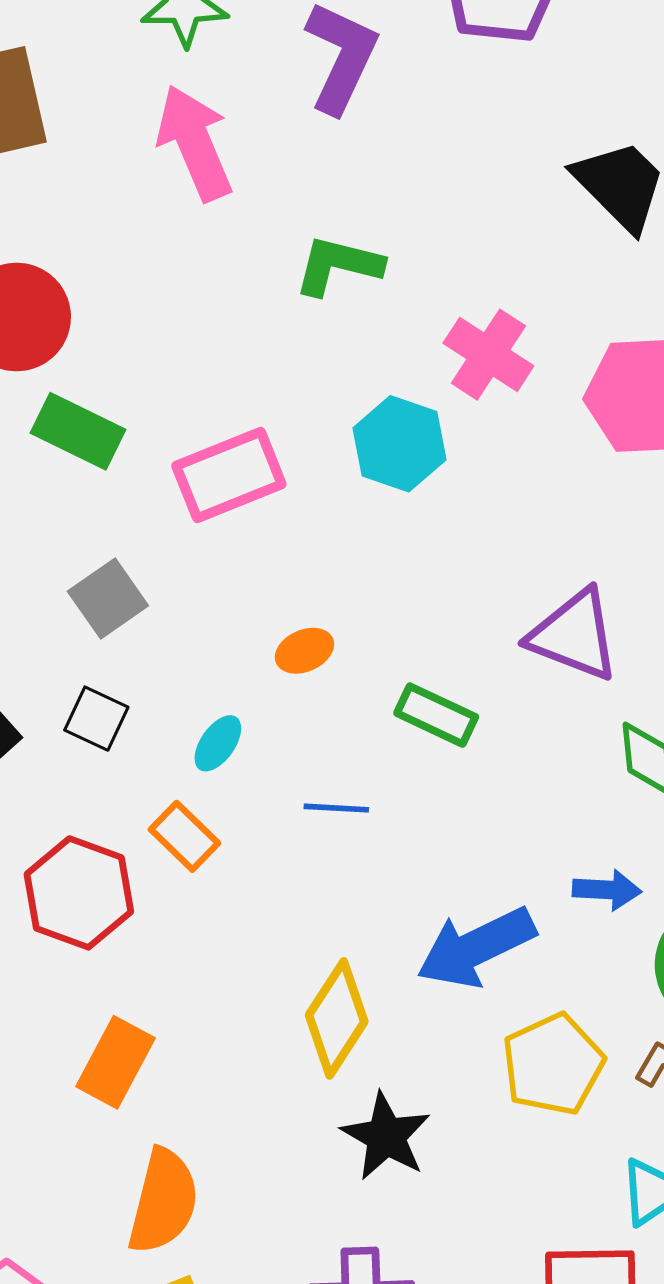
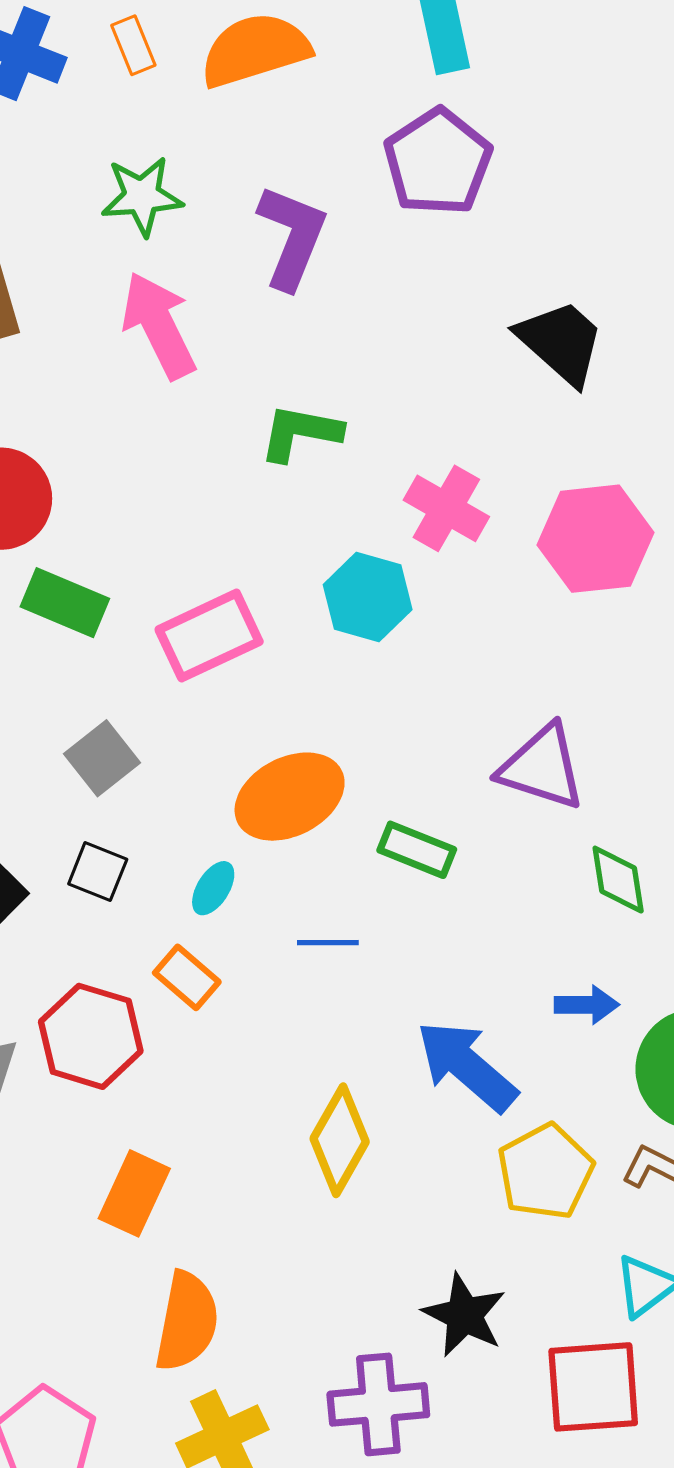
orange ellipse: (304, 651) -> (290, 797), size x2.0
blue arrow: (476, 947) -> (467, 1066), turned 70
black star: (386, 1136) -> (464, 1315), moved

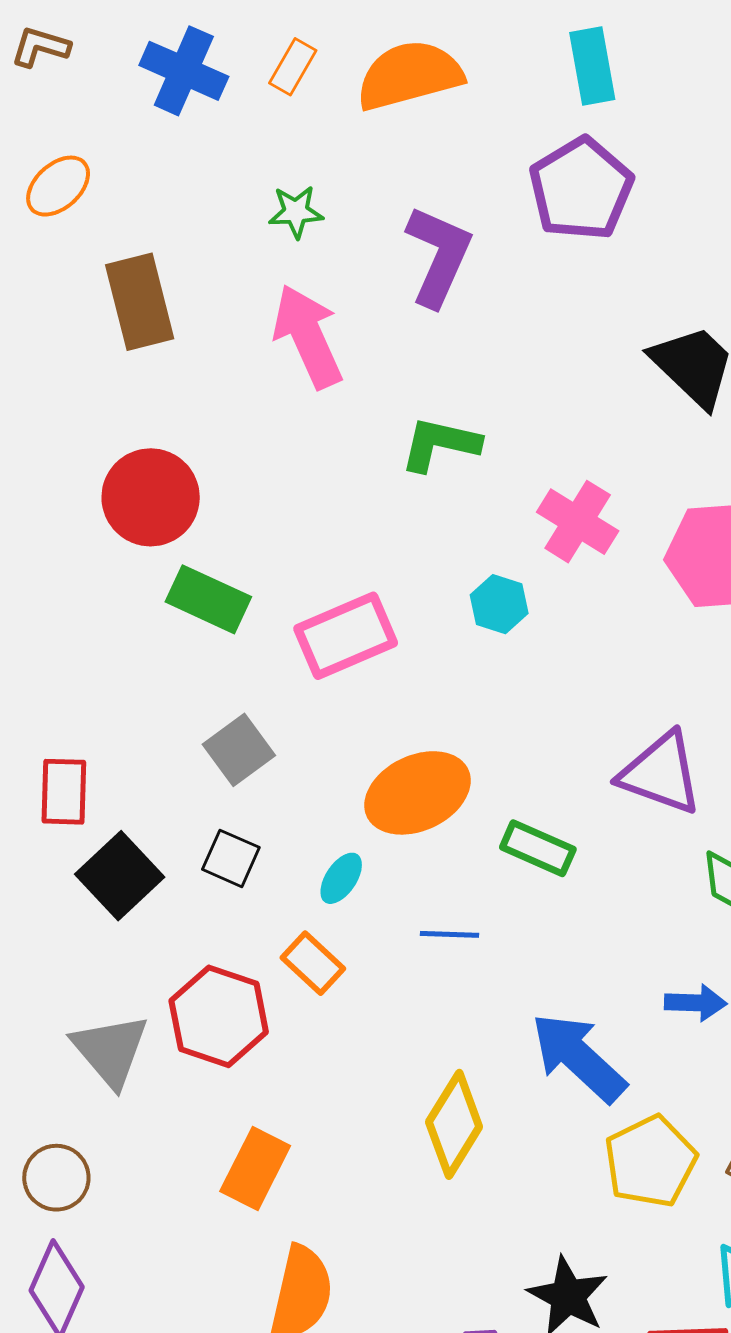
orange rectangle: (133, 45) -> (293, 67), turned 50
green star: (142, 196) -> (296, 212), size x0.7
cyan hexagon: (368, 597) -> (499, 604), size x0.7

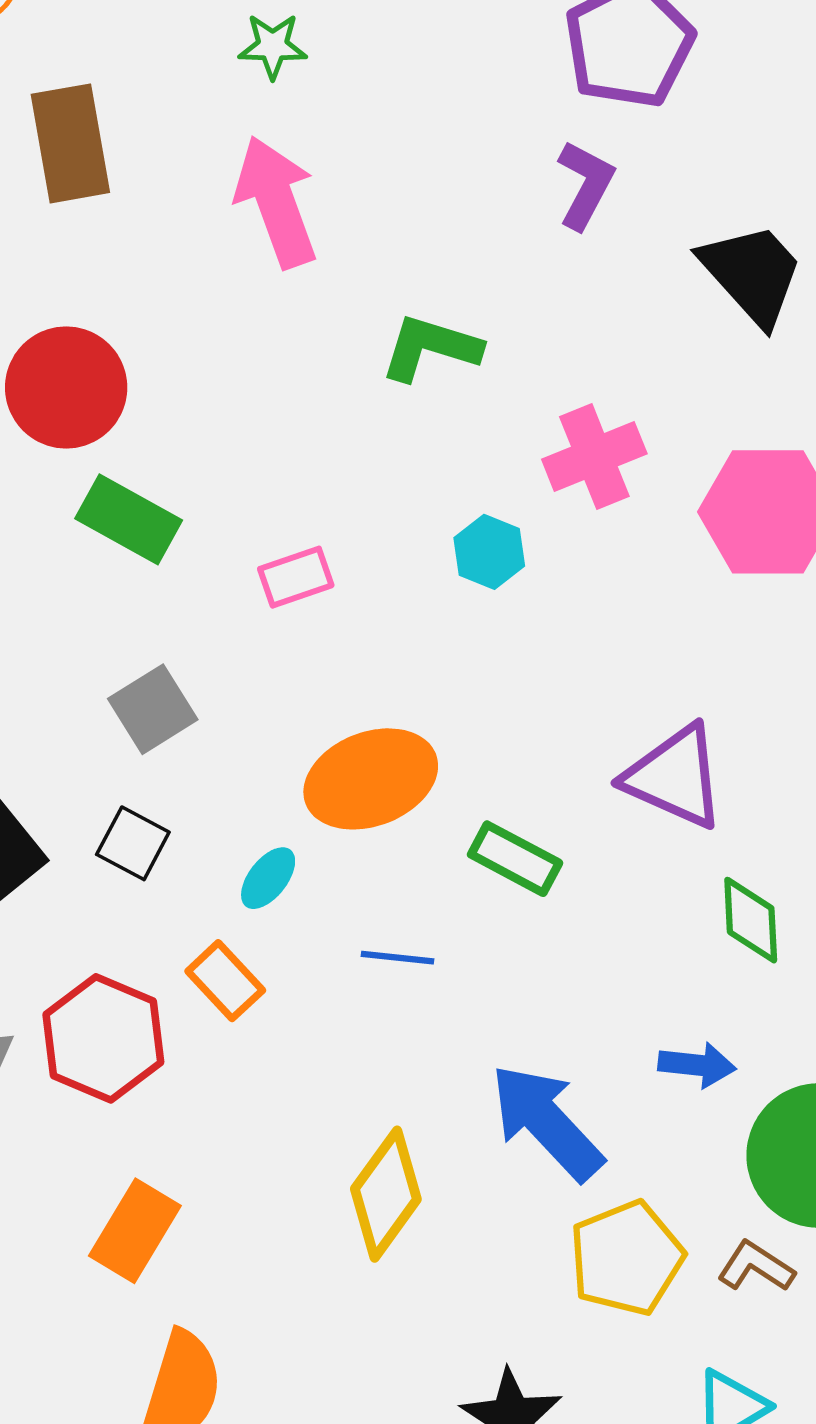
purple L-shape: (439, 256) -> (585, 185), moved, size x0.7
pink cross: (578, 522) -> (594, 456), turned 32
pink rectangle: (346, 636) -> (296, 577), size x0.6

